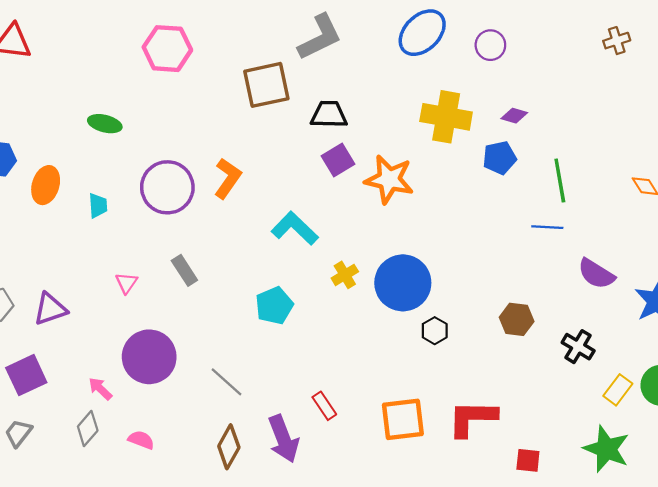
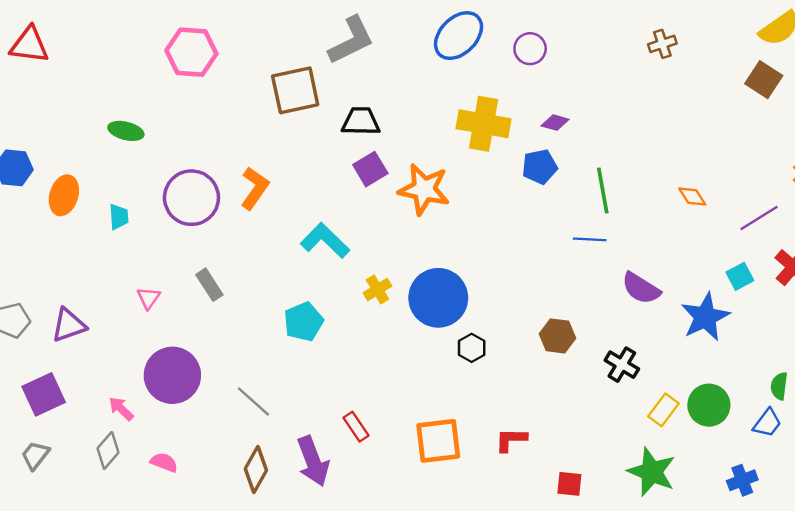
red L-shape: (472, 418) -> (511, 440), size x0.6

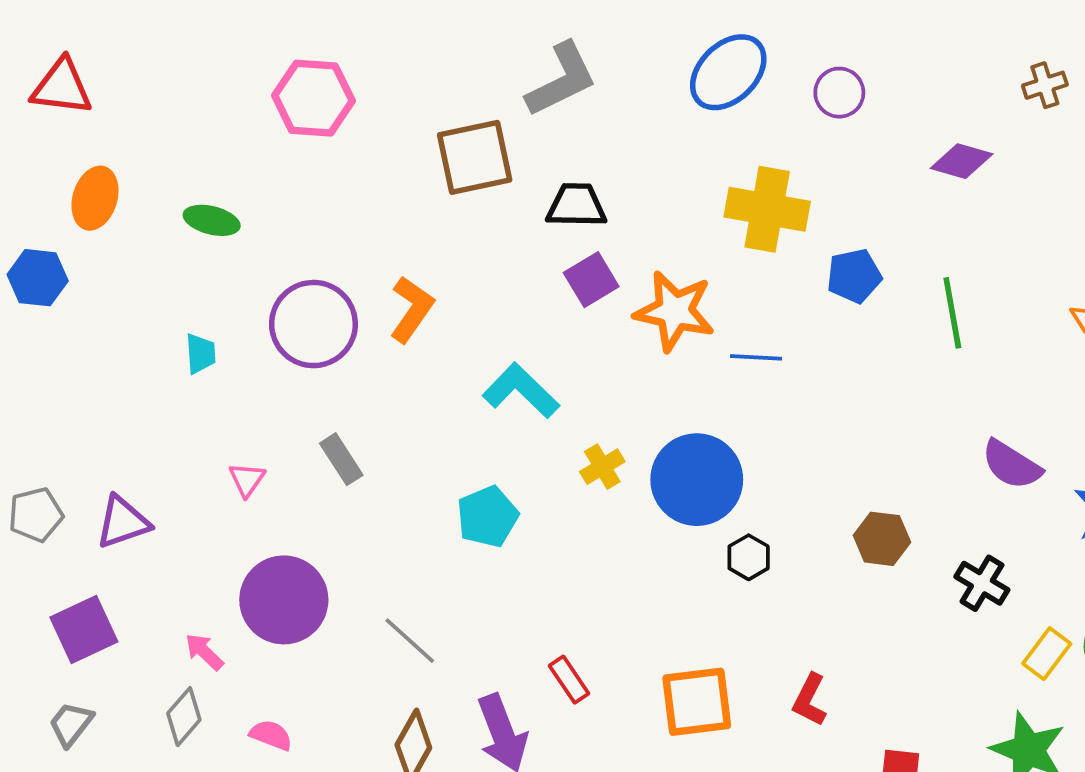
purple diamond: (555, 123) -> (962, 161), moved, size x1.4
orange ellipse: (64, 195) -> (95, 198), moved
blue line: (590, 239) -> (756, 357), moved
red L-shape: (511, 440) -> (810, 700), turned -64

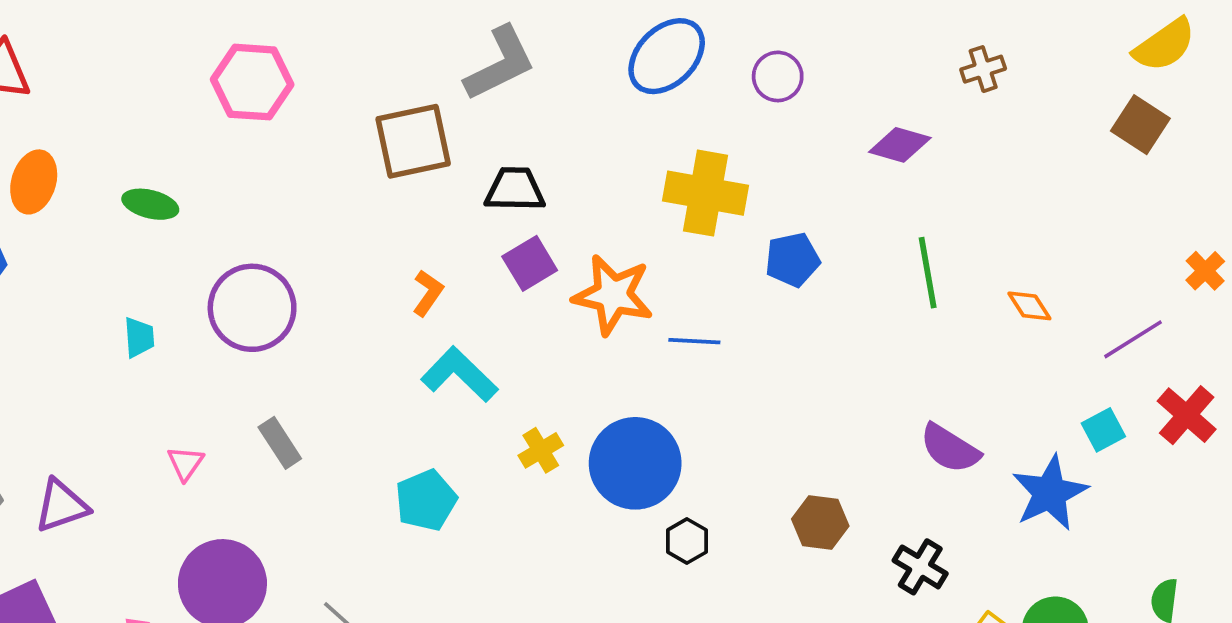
orange L-shape: (412, 309) -> (428, 293), moved, size x0.7
green line: (952, 313) -> (928, 273), moved

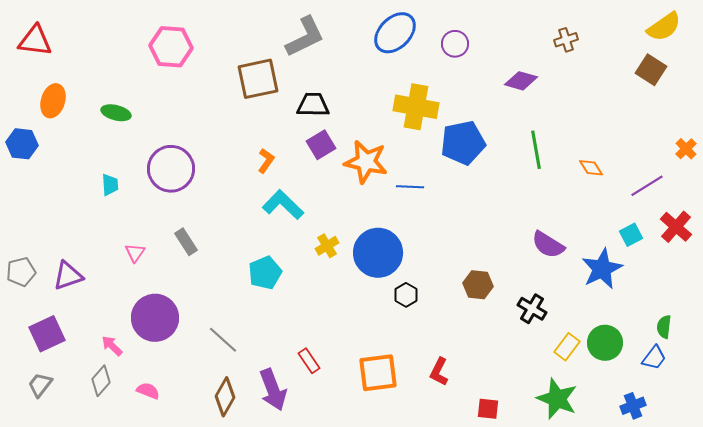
blue pentagon: (792, 260) -> (463, 143), size x1.5

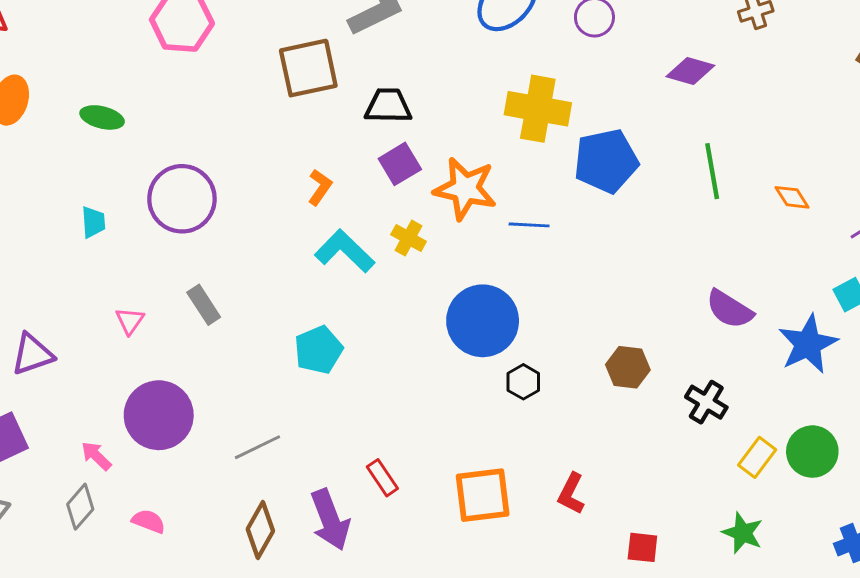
yellow cross: (327, 246) -> (409, 238), moved, turned -30
gray line: (223, 340) -> (257, 447), turned -68
green star: (557, 399) -> (743, 533), size x0.7

